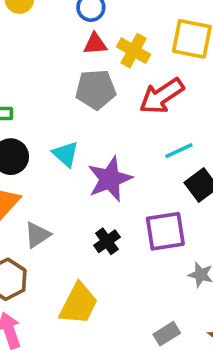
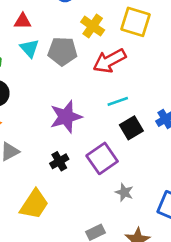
red triangle: (95, 44) -> (23, 21), moved
cyan triangle: (65, 154) -> (29, 48), moved
purple square: (165, 231) -> (102, 158), turned -32

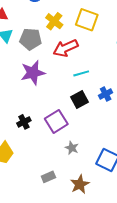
cyan line: (118, 101) -> (81, 73), moved
purple star: (66, 117) -> (33, 73), moved

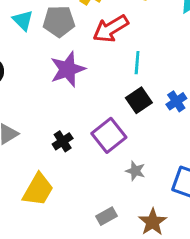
cyan line: (81, 73) -> (137, 63), turned -63
blue cross: (106, 94) -> (176, 101), moved

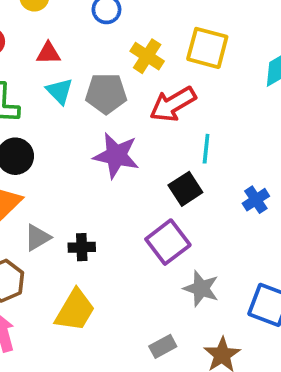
purple star: (68, 69) -> (116, 156), turned 30
black square: (139, 100) -> (185, 189), moved
black cross: (63, 141) -> (82, 247), moved, turned 30
gray star: (135, 171) -> (201, 288), size x1.4

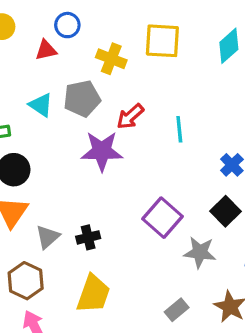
red triangle: (48, 53) -> (46, 50), moved
red arrow: (173, 104) -> (130, 116), moved, size x0.7
black square: (185, 189) -> (226, 211), moved

